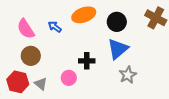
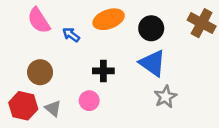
pink semicircle: (26, 29) -> (39, 21), moved
blue triangle: (118, 49) -> (152, 63), turned -45
black cross: (87, 61) -> (103, 71), moved

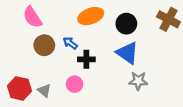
blue arrow: (71, 35) -> (70, 43), moved
brown circle: (40, 72) -> (44, 45), moved
gray star: (165, 97) -> (138, 81), turned 30

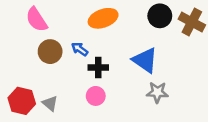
black circle: (126, 24) -> (160, 16), moved
pink circle: (75, 84) -> (96, 96), moved

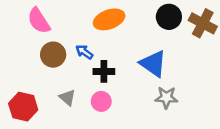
gray triangle: (50, 103) -> (67, 97), moved

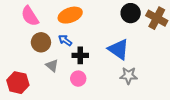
orange ellipse: (109, 19) -> (70, 15), moved
gray triangle: (67, 97) -> (52, 65), moved

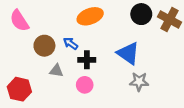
orange ellipse: (70, 15) -> (90, 16), moved
pink semicircle: (30, 16) -> (19, 21), moved
gray triangle: (52, 65) -> (56, 71), turned -32

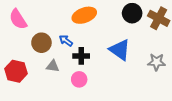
gray star: (139, 82) -> (157, 62), moved
red hexagon: (19, 89) -> (16, 71), moved

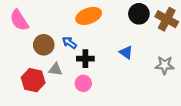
blue triangle: (120, 50) -> (126, 52), size x0.6
red hexagon: (16, 71) -> (33, 80), moved

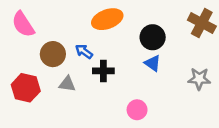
black circle: (139, 14) -> (153, 37), moved
red hexagon: (33, 80) -> (26, 88), moved
pink circle: (83, 83) -> (137, 110), moved

